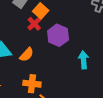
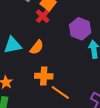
purple hexagon: (58, 35) -> (80, 29), moved

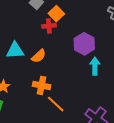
red cross: (43, 16) -> (49, 26), turned 32

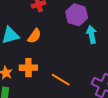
orange cross: (42, 85) -> (28, 68), moved

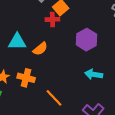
cyan arrow: (92, 34) -> (94, 74), moved, turned -84

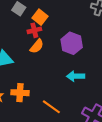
orange semicircle: (40, 49) -> (37, 46), moved
cyan arrow: (94, 74) -> (76, 76), moved

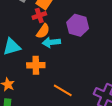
cyan arrow: (76, 76) -> (51, 42), moved
orange cross: (20, 93) -> (36, 65), moved

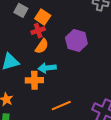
cyan arrow: (51, 42) -> (47, 68), moved
orange line: (63, 90) -> (61, 106), turned -54

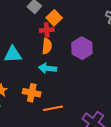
orange semicircle: (42, 46) -> (47, 46), turned -42
orange cross: (34, 80) -> (32, 93), moved

